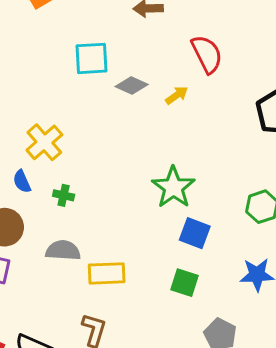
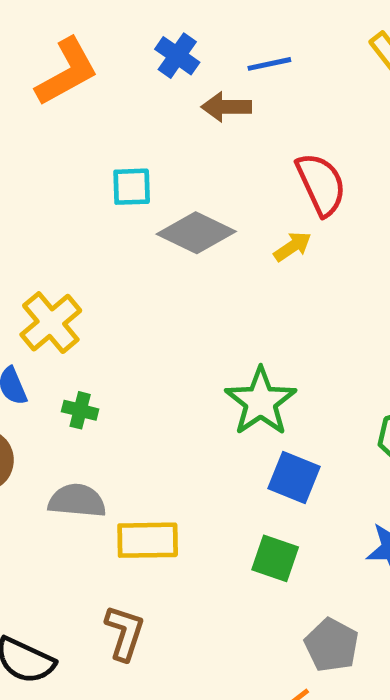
cyan square: (92, 58) -> (132, 187), size x0.7
gray diamond: (132, 86) -> (196, 233), size x1.4
yellow arrow: (177, 95) -> (293, 246), moved

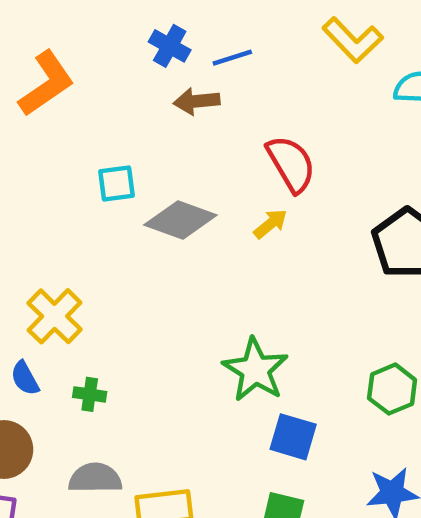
blue cross: (177, 56) -> (170, 46), moved

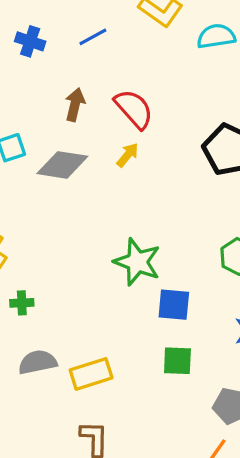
blue line: (232, 58) -> (93, 37), moved
brown arrow: (197, 101) -> (75, 105), moved, turned 120

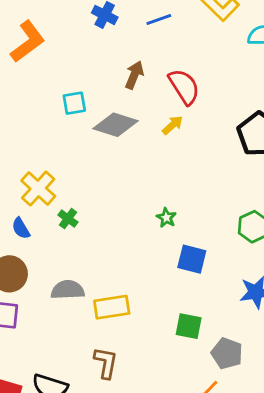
green star: (137, 262) -> (166, 218), size x0.5
green cross: (22, 303) -> (68, 219), moved, turned 30
green square: (177, 361) -> (189, 326), moved

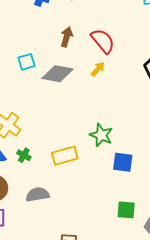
green star: (166, 218) -> (101, 135), size x1.6
green cross: (68, 219) -> (24, 155), moved
yellow rectangle: (112, 307) -> (65, 156), moved

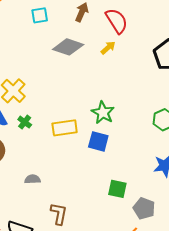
cyan square: (27, 62) -> (40, 15), moved
blue square: (123, 162) -> (98, 141), moved
gray semicircle: (38, 194) -> (33, 179), moved, size x0.7

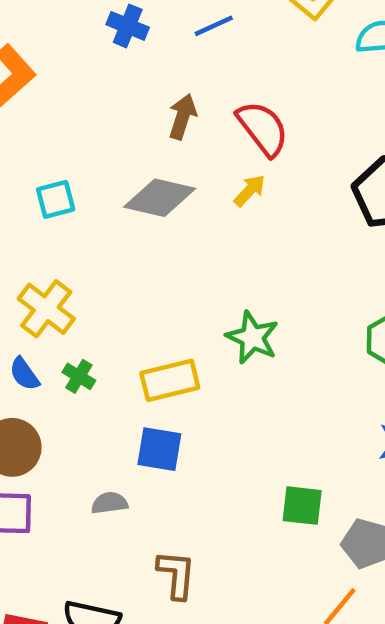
cyan square: (40, 15) -> (56, 199), moved
blue square: (98, 141) -> (159, 449), moved

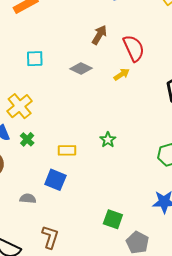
gray diamond: (160, 198) -> (81, 68), size x0.7
green star: (252, 337) -> (108, 140), size x0.7
yellow rectangle: (170, 380) -> (67, 150), size x0.7

